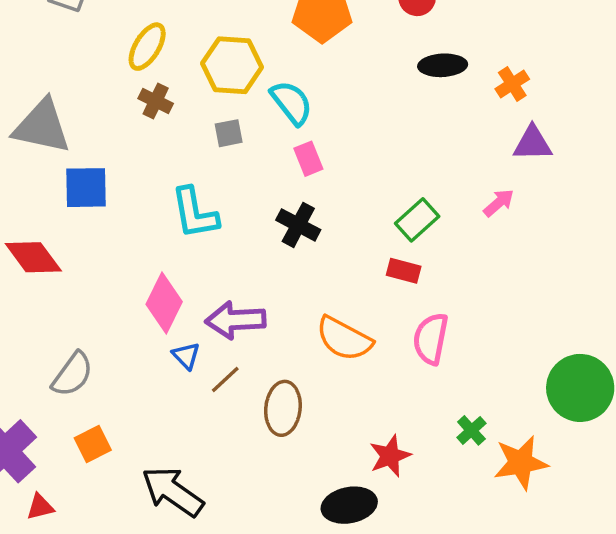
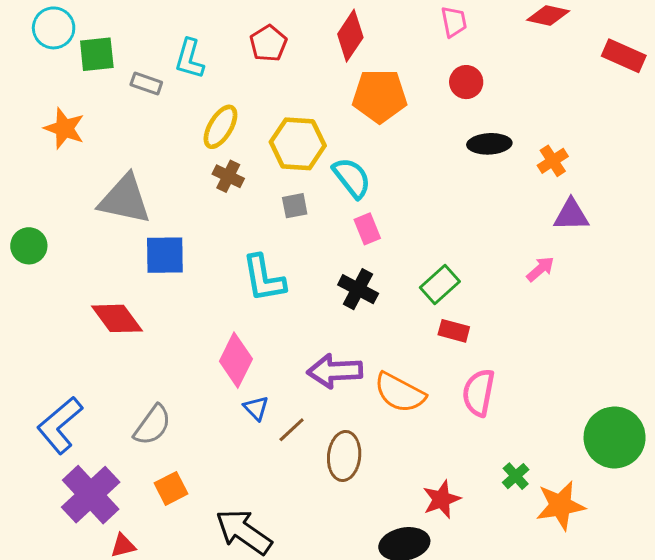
green rectangle: (417, 220) -> (440, 284), moved
purple arrow: (235, 320) -> (335, 371), moved

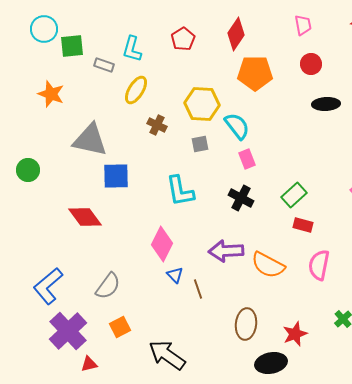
yellow ellipse: (220, 127) -> (136, 90), moved
brown line: (292, 430) -> (198, 289), turned -66
brown ellipse: (344, 456) -> (246, 324), moved

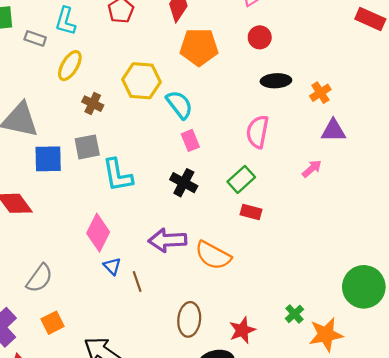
gray square: (200, 144) -> (87, 147), moved, size x1.4
pink semicircle: (319, 265) -> (258, 132), moved

